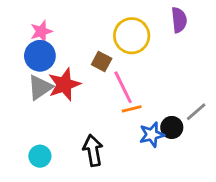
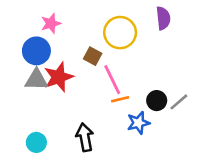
pink star: (41, 31) -> (51, 23), moved
gray triangle: (40, 87) -> (36, 80), turned 35
black circle: (172, 127) -> (157, 101), moved

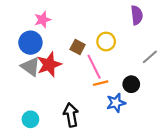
yellow circle: (120, 33) -> (106, 41), moved, size x0.7
gray triangle: (36, 80) -> (30, 67), turned 35
gray line: (179, 102) -> (150, 57), moved

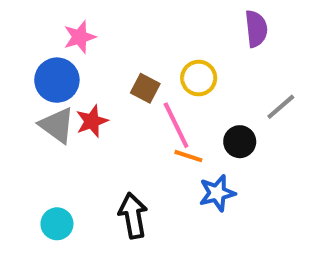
red star: (49, 65) -> (92, 121), size x0.7
orange line: (101, 83) -> (188, 156), turned 32
black circle: (131, 84) -> (240, 142), moved

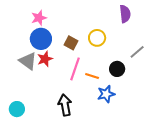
blue circle: (57, 80) -> (41, 39), moved
pink line: (176, 125) -> (75, 69), moved, turned 45
cyan circle: (57, 224) -> (17, 109), moved

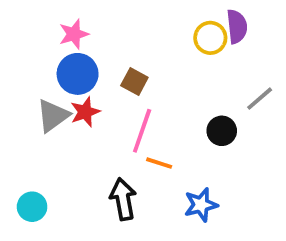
yellow circle: (97, 38) -> (210, 38), moved
gray triangle: (28, 61) -> (53, 116), turned 48
orange line: (92, 76) -> (159, 163), moved
blue star: (106, 94) -> (201, 205), moved

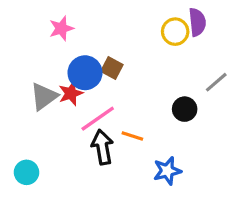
blue circle: (78, 74) -> (85, 73), moved
pink line: (142, 131) -> (98, 119), moved, turned 36
black arrow: (123, 199) -> (102, 147), moved

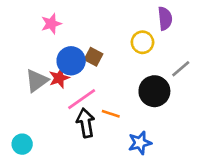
yellow circle: (175, 32) -> (142, 42), moved
black circle: (185, 109) -> (154, 91), size x1.5

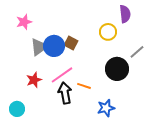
pink star: (51, 24) -> (24, 22), moved
red star: (59, 78) -> (34, 80), moved
gray triangle: (37, 81) -> (39, 47), moved

